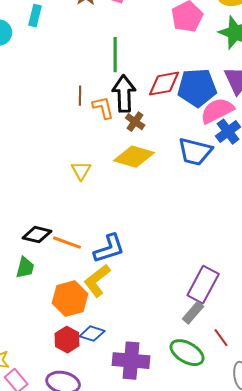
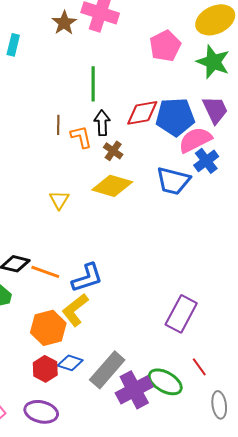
black arrow: (124, 94) -> (102, 123), size x0.7
gray rectangle: (193, 313) -> (107, 370), moved, size x1.6
purple cross: (131, 361) -> (134, 390), moved, turned -33

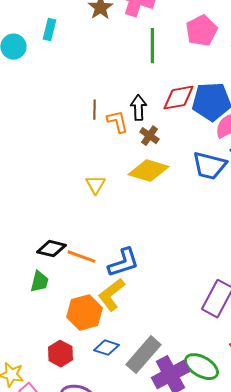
green line: (93, 84) -> (152, 46), moved
red hexagon: (45, 369) -> (60, 354), moved

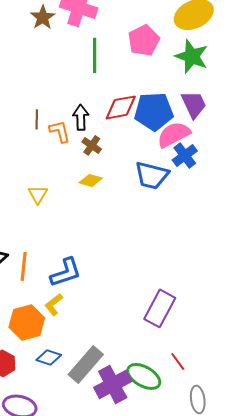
yellow diamond: (148, 171) -> (91, 180), size x0.6
orange line: (81, 257) -> (24, 266), turned 76
yellow L-shape: (111, 295) -> (54, 304), size x0.7

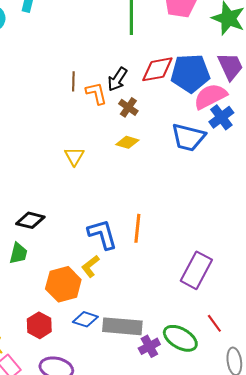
black arrow: (81, 117) -> (117, 79), turned -145
orange line: (24, 266) -> (137, 228), moved
blue L-shape: (66, 272) -> (102, 234), turned -88
gray rectangle: (86, 364) -> (122, 326), turned 54
purple cross: (113, 384) -> (149, 346), size x0.6

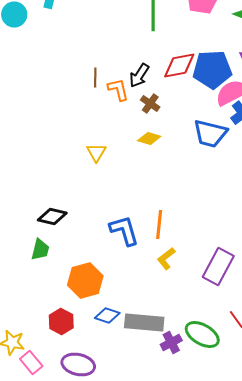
yellow L-shape: (90, 266) -> (166, 258), moved

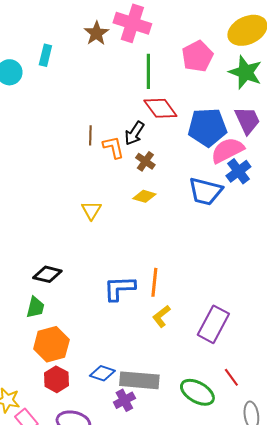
red diamond: (179, 66) -> (160, 108), moved, turned 64
blue L-shape: (124, 230) -> (119, 288), turned -76
orange hexagon: (85, 280) -> (51, 344), moved
purple cross: (171, 342) -> (124, 400), moved

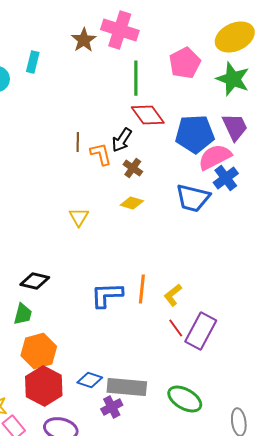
yellow L-shape: (161, 316) -> (173, 295), moved
red line: (231, 377) -> (176, 328), moved
red hexagon: (56, 379) -> (44, 386), size x1.5

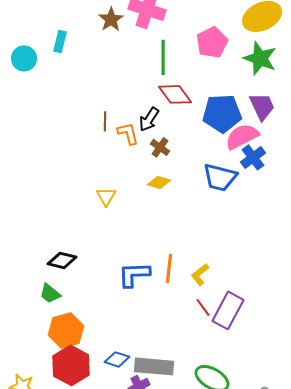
green trapezoid: (23, 314) -> (50, 293), turned 115

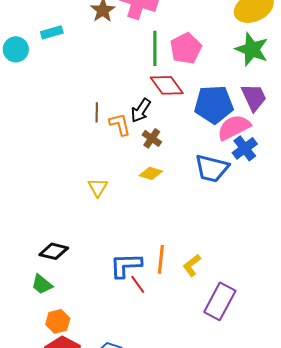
cyan rectangle: (60, 41) -> (52, 32), turned 60
pink pentagon: (212, 42) -> (186, 48), moved
red line: (203, 307) -> (138, 284), moved
orange hexagon: (66, 330) -> (58, 321), size x0.7

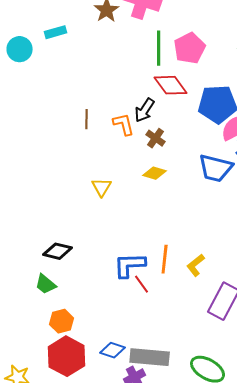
brown line: (97, 112) -> (87, 119), moved

